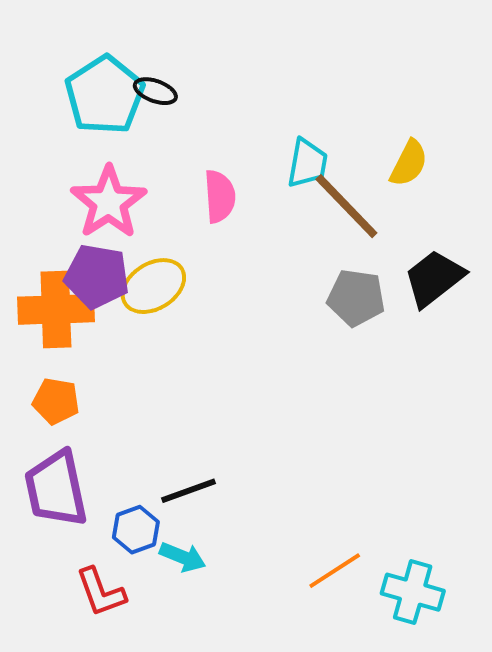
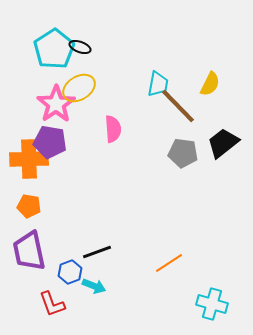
pink semicircle: (220, 196) -> (113, 129), moved
yellow ellipse: (153, 286) -> (79, 88), moved
orange line: (335, 571) -> (169, 263), moved

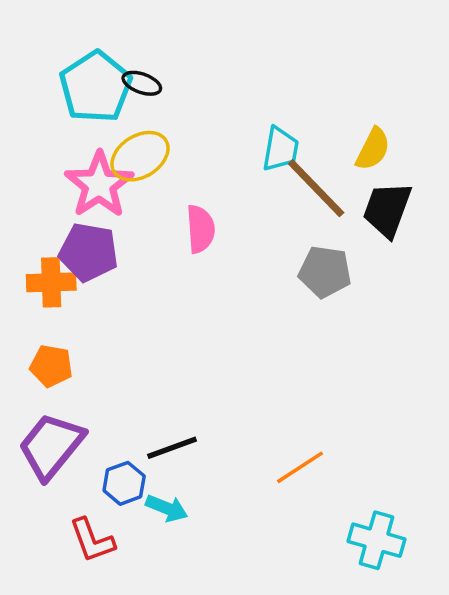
black trapezoid: (223, 143) -> (387, 209), moved, turned -32
orange cross: (29, 159) -> (51, 282), size x0.7
purple trapezoid: (29, 251) -> (51, 446), turned 51

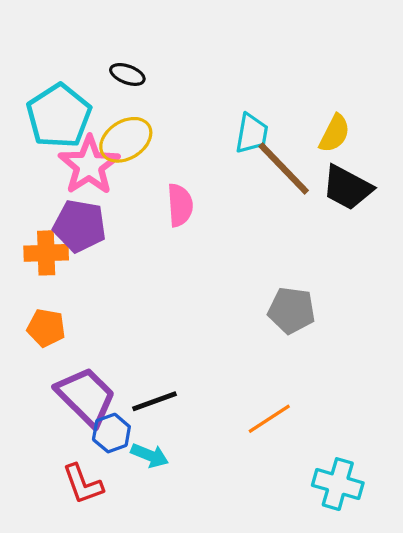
cyan pentagon: (96, 87) -> (59, 116), moved
black trapezoid: (387, 209) -> (347, 188), turned -82
gray pentagon: (325, 272) -> (292, 310), moved
purple trapezoid: (51, 446) -> (86, 396), moved, turned 96

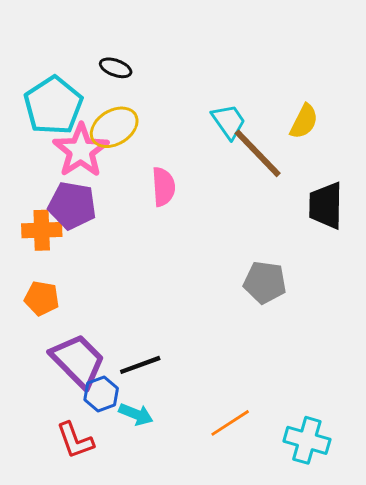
cyan trapezoid: (252, 133) -> (229, 121), turned -45
black trapezoid: (347, 188) -> (326, 206), moved, turned 63
orange line: (269, 419) -> (230, 423), moved

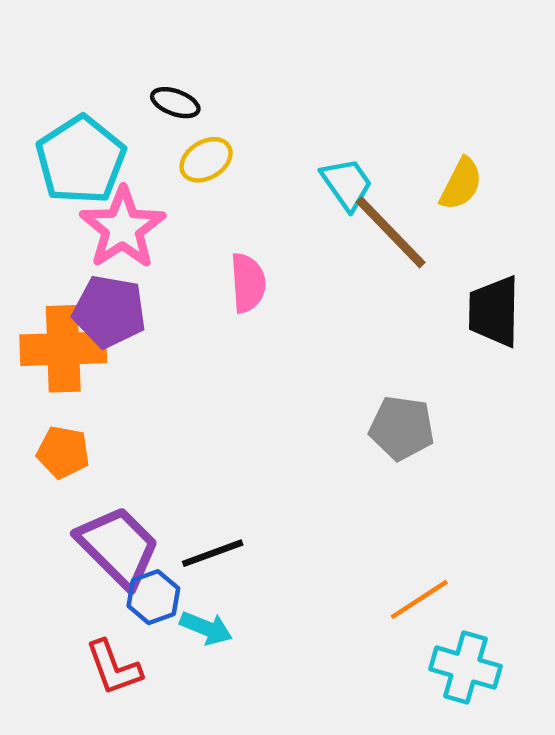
yellow ellipse: (114, 127) -> (206, 160), moved, size x0.7
orange cross: (42, 230) -> (63, 349), size x1.4
orange line: (230, 423) -> (419, 599), moved

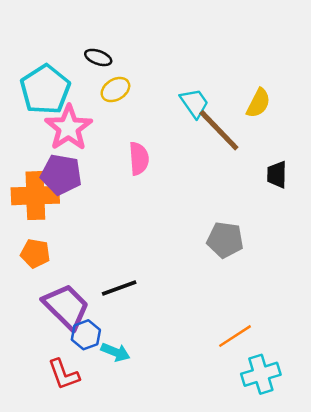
black trapezoid: (494, 311) -> (277, 175), size x0.7
black line: (213, 553) -> (119, 288), moved
cyan cross: (465, 668) -> (261, 374), turned -33

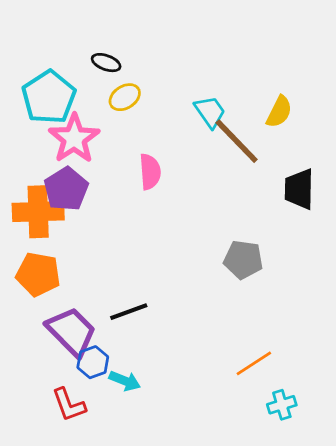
purple pentagon: (61, 175) -> (66, 189), turned 30
black trapezoid: (277, 175) -> (299, 189), size x1.4
orange pentagon: (35, 253) -> (38, 274), size x1.4
cyan cross: (261, 374) -> (282, 405), size x0.7

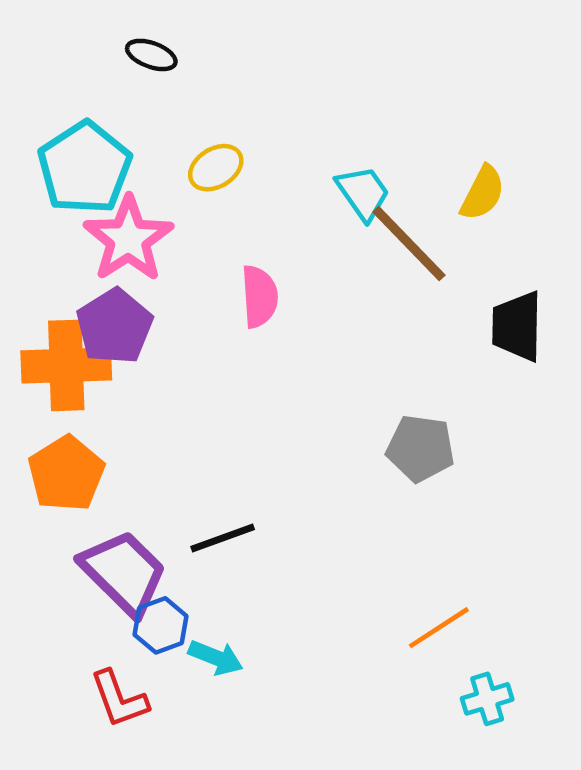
black ellipse: (106, 63) -> (151, 55), moved
orange pentagon: (38, 274) -> (66, 474), turned 30

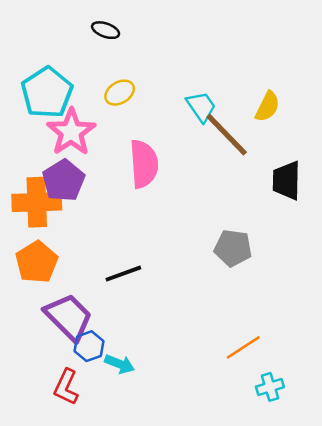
black ellipse: (151, 55) -> (106, 30), moved
pink semicircle: (259, 296) -> (144, 164), size x1.4
black line: (223, 538) -> (123, 274), moved
red L-shape: (119, 699) -> (66, 387), turned 45

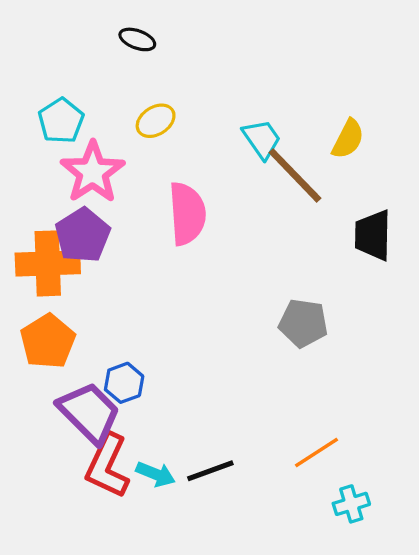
cyan pentagon: (47, 93) -> (61, 121), size x0.7
black line: (123, 274) -> (210, 471), moved
blue hexagon: (89, 346) -> (124, 383), moved
red L-shape: (66, 387) -> (107, 466), moved, size x1.4

